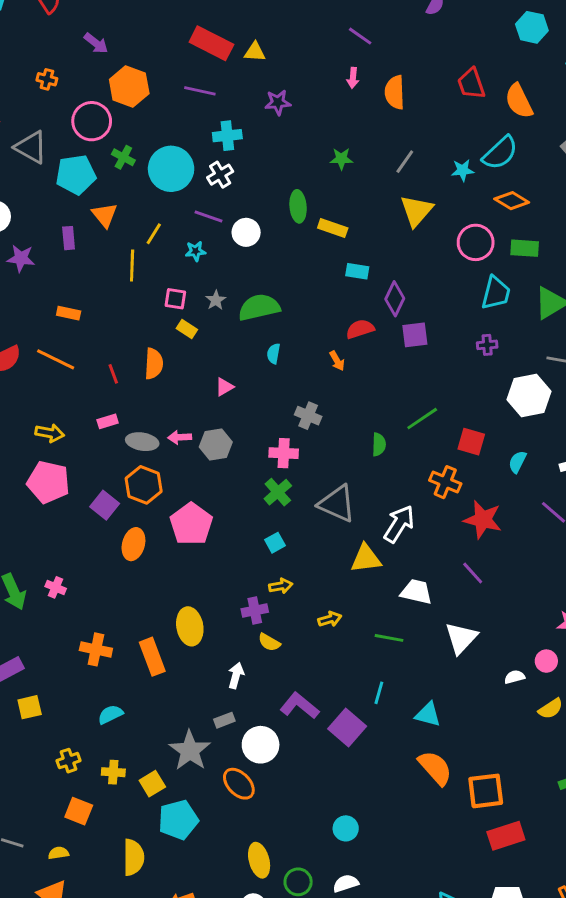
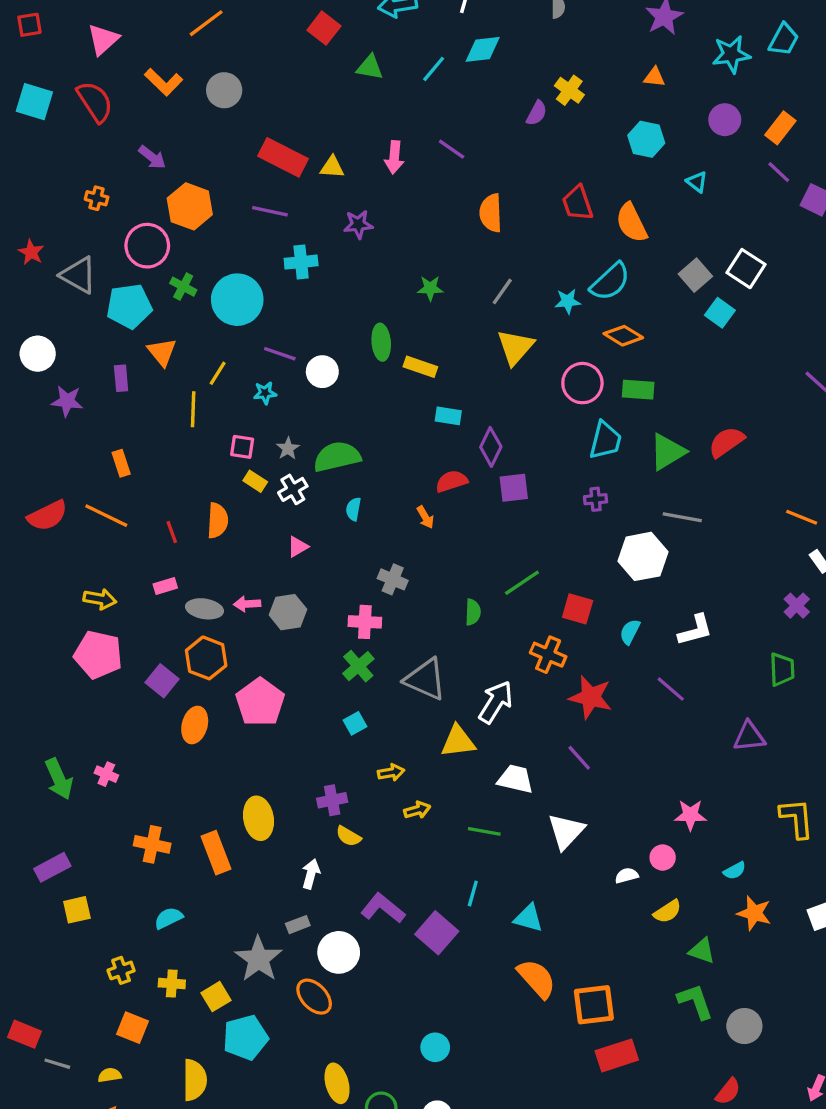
pink arrow: (353, 78) -> (394, 157), moved, size x1.4
white cross: (220, 175) -> (293, 489), moved
orange rectangle: (69, 313) -> (121, 463), turned 60
yellow arrow: (281, 586) -> (391, 772), moved

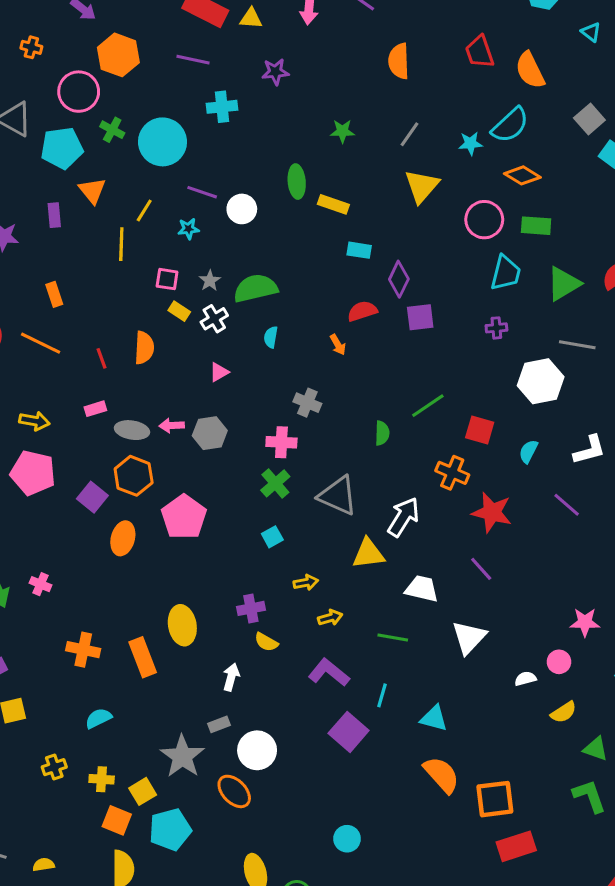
purple L-shape: (383, 908) -> (329, 673), moved
orange square: (133, 1028) -> (117, 820), moved

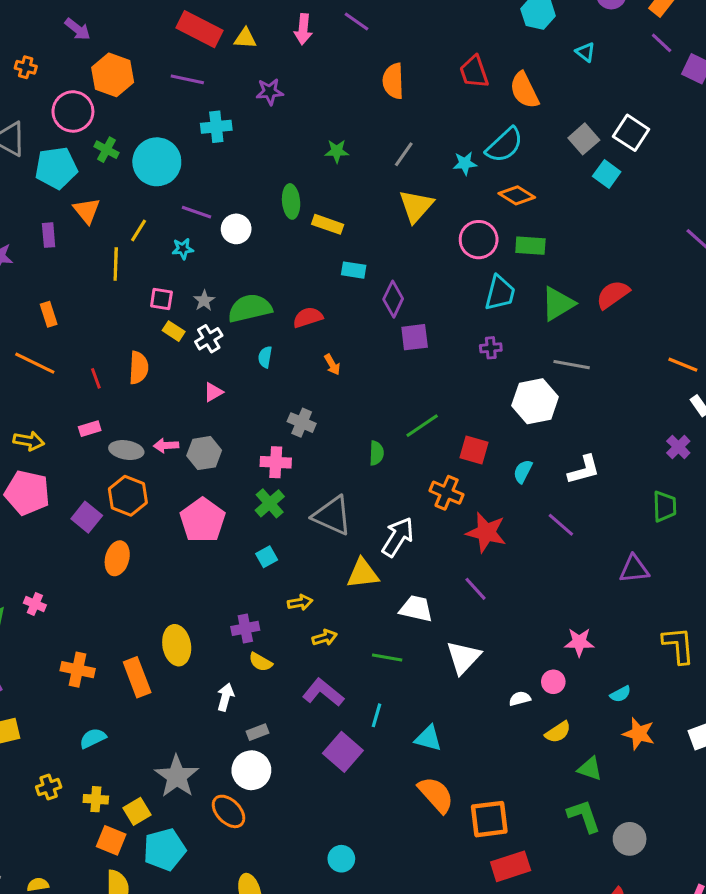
red semicircle: (362, 311) -> (308, 317), moved
pink pentagon: (184, 517) -> (203, 520), moved
gray rectangle: (219, 724) -> (257, 732), moved

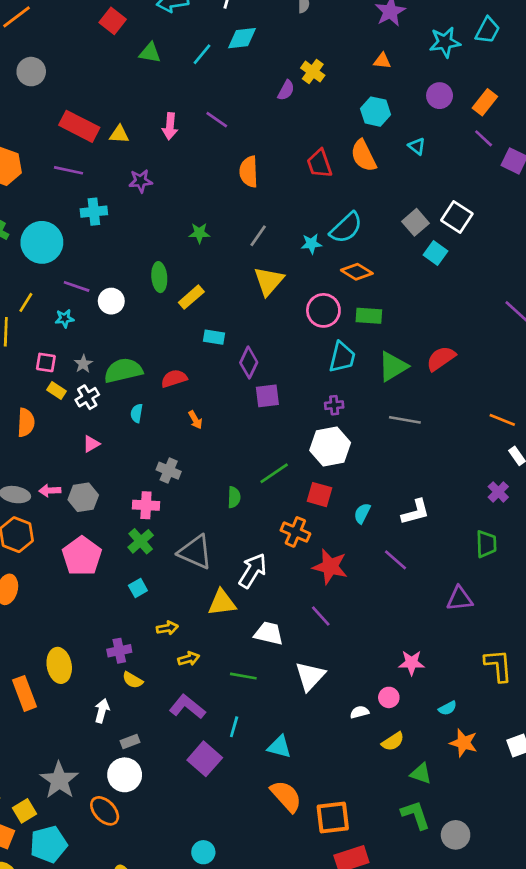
orange semicircle: (524, 90) -> (363, 156), moved
yellow rectangle: (328, 224) -> (191, 297), turned -60
white hexagon: (535, 401) -> (330, 447), moved

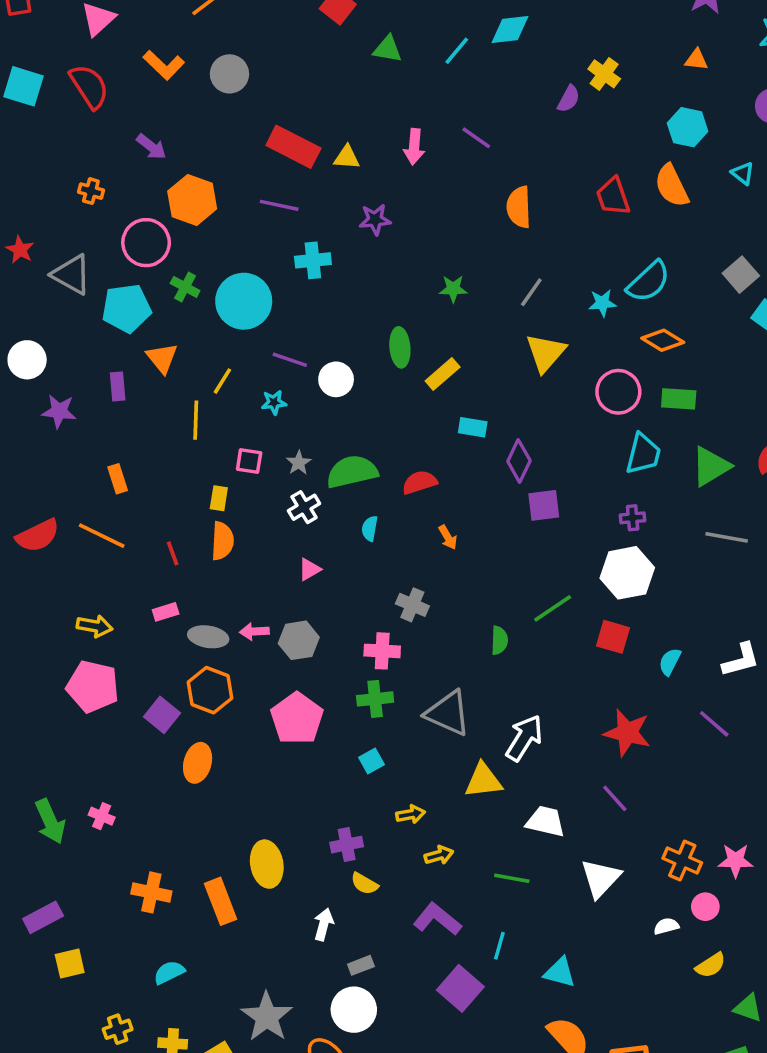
yellow rectangle: (57, 391) -> (219, 498), moved, turned 66
orange cross: (295, 532) -> (682, 861), moved
green cross: (141, 541) -> (375, 699), turned 35

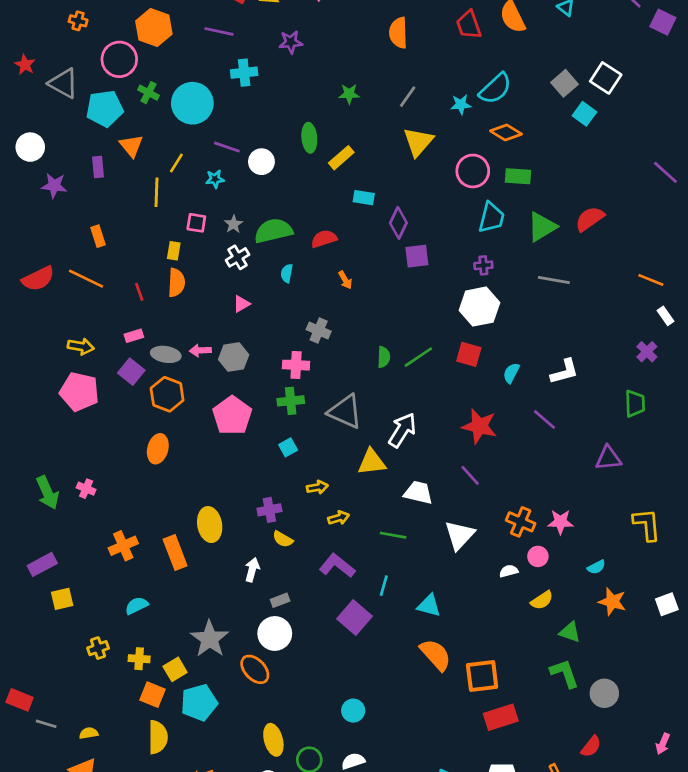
green line: (553, 608) -> (418, 357), moved
purple square: (162, 715) -> (131, 372), moved
orange cross: (151, 892) -> (123, 546), turned -36

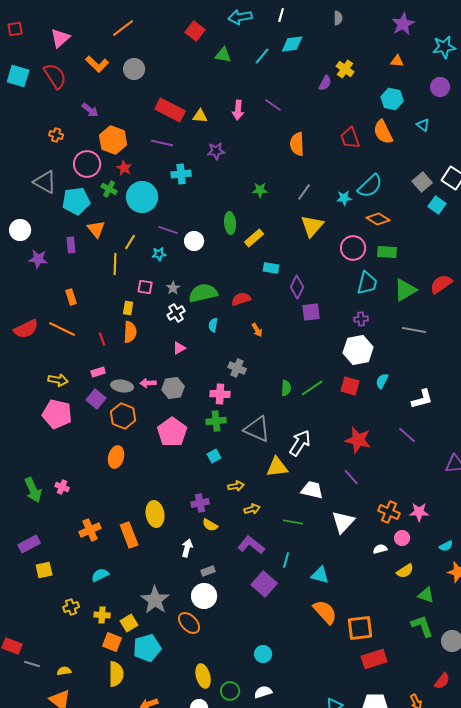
red star: (25, 65) -> (124, 168), moved
cyan semicircle: (511, 373) -> (382, 381), moved

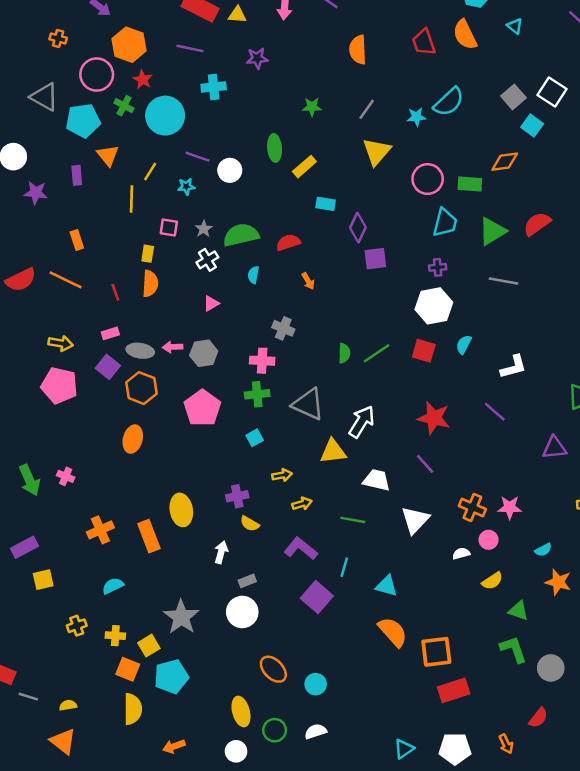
orange diamond: (378, 219) -> (505, 162), moved, turned -40
orange ellipse: (189, 623) -> (273, 669), moved

